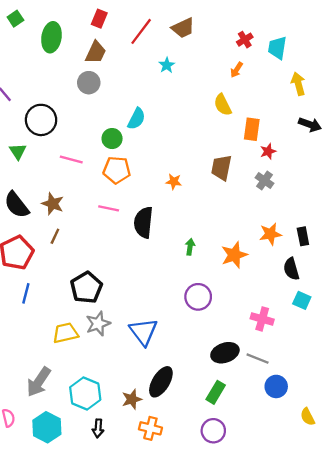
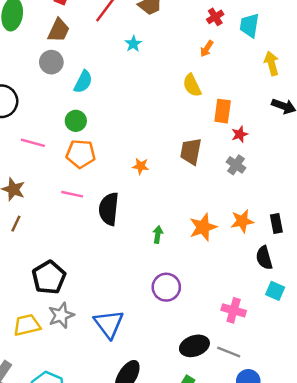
cyan semicircle: (136, 119) -> (83, 82), moved
orange star: (234, 255) -> (203, 227), moved

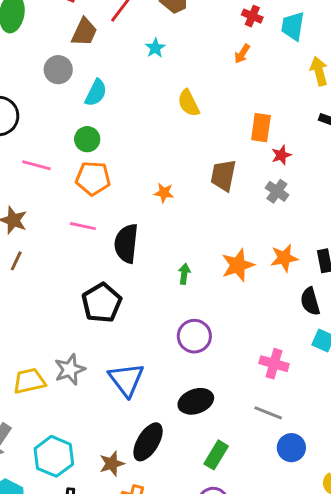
red cross: (215, 17) -> (252, 16), turned -35
brown trapezoid: (59, 30) -> (84, 32), moved
yellow semicircle: (192, 85) -> (189, 103), moved
black pentagon: (49, 277) -> (102, 303), moved
black ellipse: (194, 346) -> (196, 401), moved

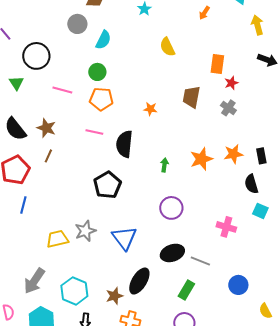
gray line: (268, 413) -> (200, 261), moved

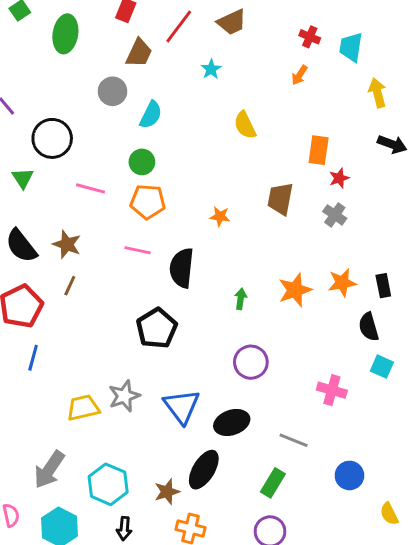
black ellipse: (172, 253) -> (232, 422), moved

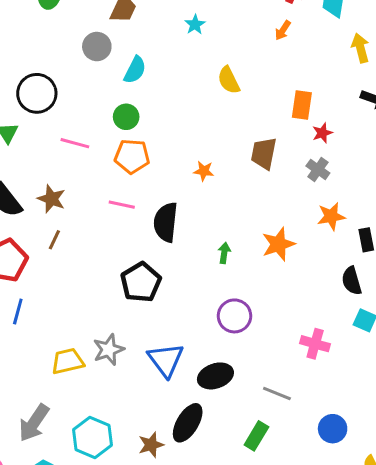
orange star: (342, 283) -> (331, 216), moved

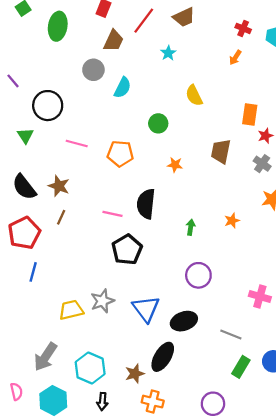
green circle: (126, 117) -> (158, 123), moved
pink line: (122, 205) -> (112, 214), moved
orange star: (278, 244) -> (232, 221), size x0.6
green rectangle: (256, 436) -> (241, 367), moved

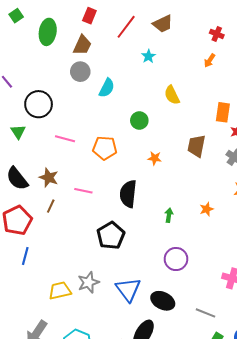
brown trapezoid: (114, 41) -> (82, 45), moved
pink line: (112, 214) -> (83, 191), moved
black ellipse: (184, 321) -> (163, 301), turned 45

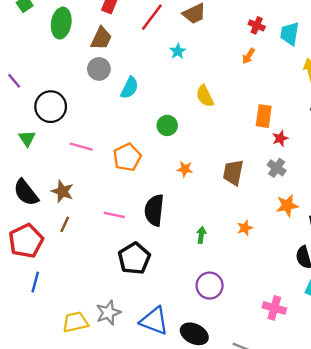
brown trapezoid: (196, 146) -> (233, 173), moved
orange pentagon: (105, 148) -> (127, 157), turned -30
pink line: (83, 191) -> (114, 215), moved
blue triangle: (128, 290) -> (154, 321), turned -32

